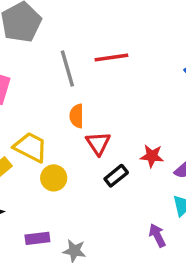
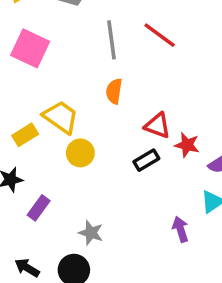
red line: (111, 58) -> (160, 35), turned 36
red triangle: (98, 143) -> (157, 126), moved, turned -44
purple rectangle: (37, 238) -> (39, 208), moved, turned -55

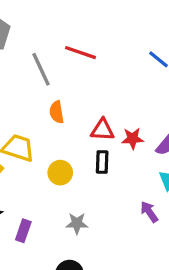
yellow circle: (80, 153) -> (60, 173), moved
black rectangle: (146, 160) -> (102, 162), turned -40
gray star: (91, 233) -> (77, 223), moved

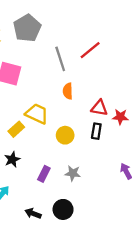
red line: (80, 53) -> (90, 50), turned -65
purple rectangle: (23, 231) -> (44, 174), moved

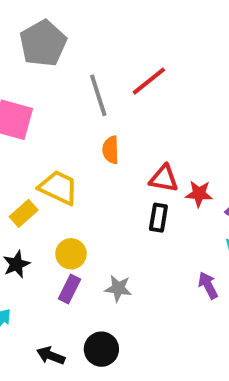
yellow circle: (65, 135) -> (71, 254), moved

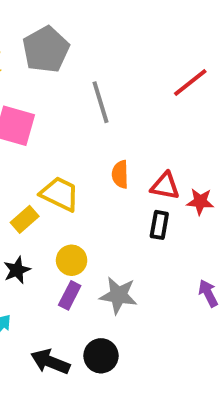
red line: (149, 81) -> (190, 82), moved
orange semicircle: (111, 150) -> (120, 174), moved
gray star: (118, 288) -> (118, 295), size x1.4
black arrow: (51, 356) -> (50, 362), size x1.4

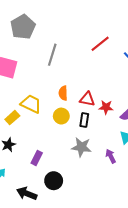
gray line: (101, 102) -> (52, 55), turned 35
yellow circle: (72, 260) -> (61, 116), moved
gray star: (118, 295) -> (81, 147), moved
black circle: (101, 356) -> (54, 181), moved

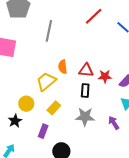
yellow trapezoid: (31, 104) -> (46, 81), moved, turned -60
yellow circle: (61, 116) -> (26, 104), moved
yellow rectangle: (12, 118) -> (54, 108), moved

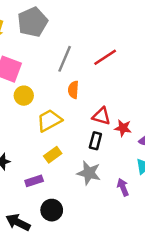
red line: (94, 16) -> (105, 57), moved
orange semicircle: (63, 67) -> (73, 90), moved
yellow circle: (26, 104) -> (24, 96), moved
purple rectangle: (43, 131) -> (34, 181), turned 40

